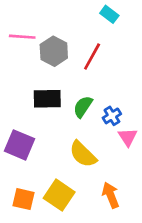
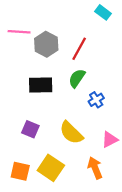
cyan rectangle: (109, 14) -> (103, 12), moved
green semicircle: (83, 107) -> (77, 78), moved
pink triangle: (128, 137) -> (110, 139), moved, turned 36
purple square: (20, 145) -> (30, 129), moved, size x0.7

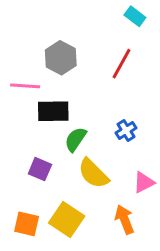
pink line: (19, 32) -> (25, 86), moved
red line: (79, 49) -> (122, 64), moved
green semicircle: (77, 78) -> (76, 139), moved

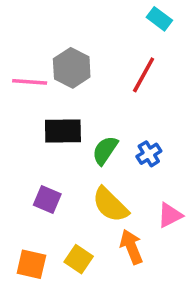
pink line: (25, 86) -> (30, 82), moved
green semicircle: (76, 139) -> (105, 150), moved
yellow square: (67, 219) -> (79, 259), size x0.7
orange arrow: (124, 219) -> (131, 247), moved

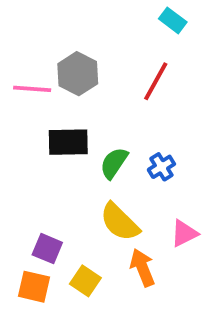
purple square: (47, 199) -> (47, 249), moved

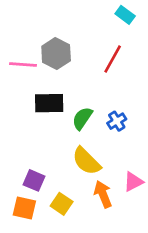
pink triangle: (184, 233) -> (133, 182), moved

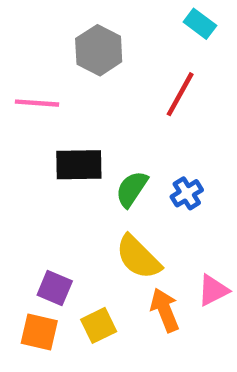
gray hexagon: (56, 54) -> (99, 50), moved
yellow square: (62, 204) -> (99, 325), turned 30

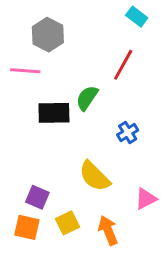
gray hexagon: (99, 50) -> (48, 35), moved
green semicircle: (132, 189) -> (87, 98), moved
orange arrow: (165, 310) -> (108, 230), moved

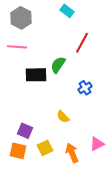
cyan rectangle: (137, 17) -> (67, 11), moved
gray hexagon: (48, 35) -> (21, 18), moved
yellow semicircle: (95, 176) -> (63, 117), size x0.6
pink triangle: (146, 199) -> (97, 144), moved

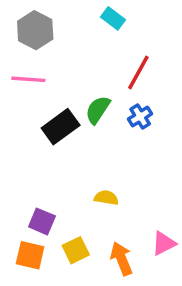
black rectangle: (36, 75) -> (61, 127), turned -35
blue cross: (85, 88) -> (140, 116), moved
yellow semicircle: (63, 117) -> (106, 198), turned 144

